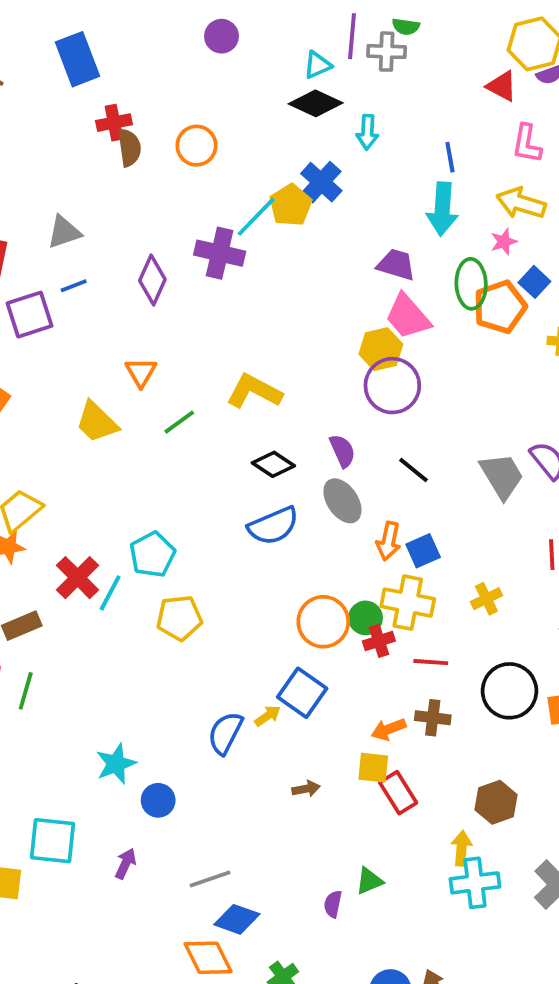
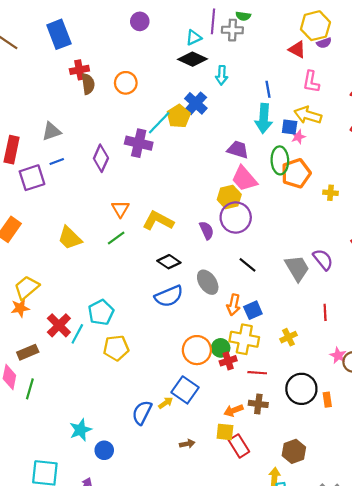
blue square: (534, 282) -> (290, 127), moved, turned -35
orange triangle: (141, 372) -> (120, 209), moved
purple semicircle: (342, 451) -> (207, 230), moved

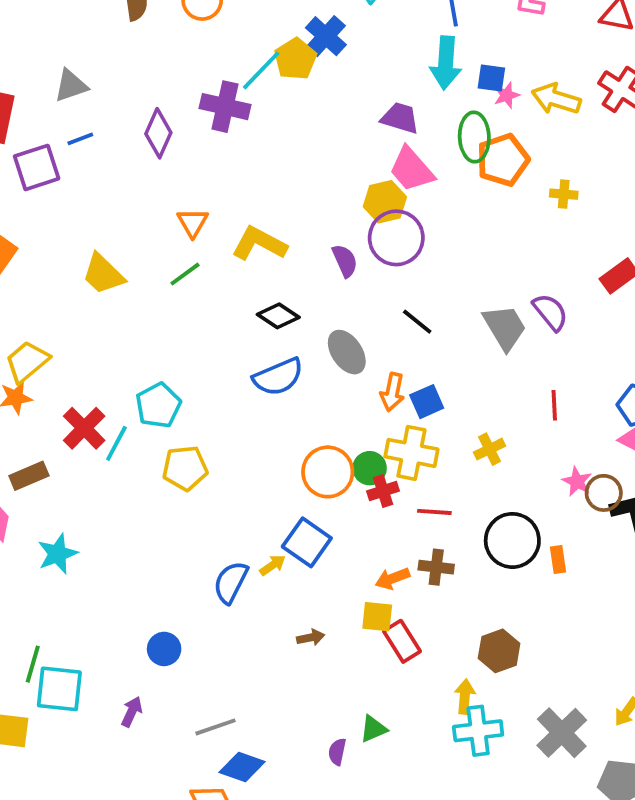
yellow arrow: (308, 115) -> (556, 99), moved
green line: (30, 389) -> (33, 664), moved
cyan star: (81, 430) -> (57, 554), moved

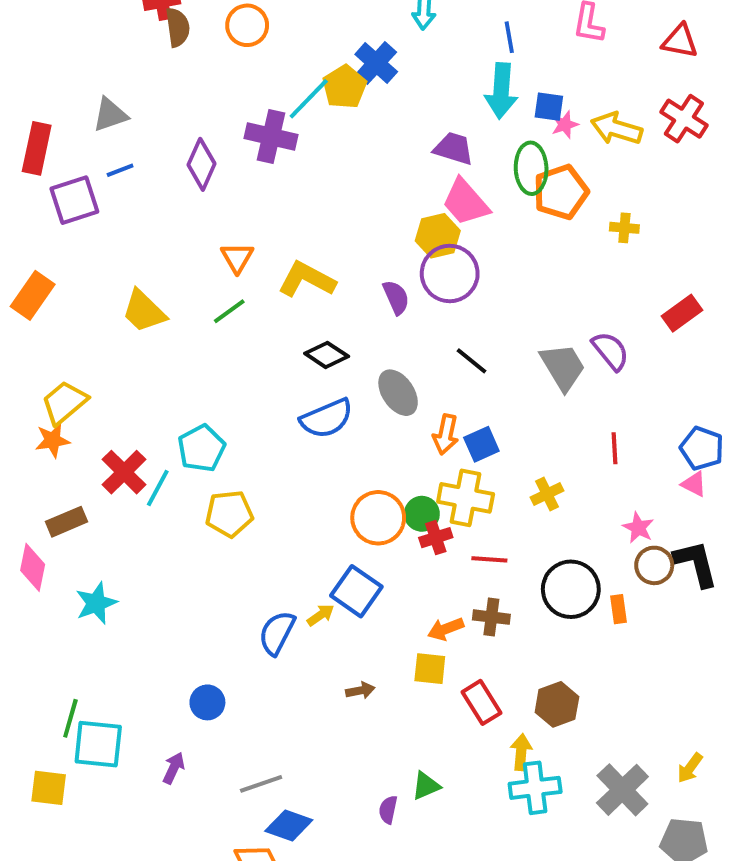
brown circle: (604, 493) -> (654, 565), moved
red rectangle: (402, 641) -> (481, 702), moved

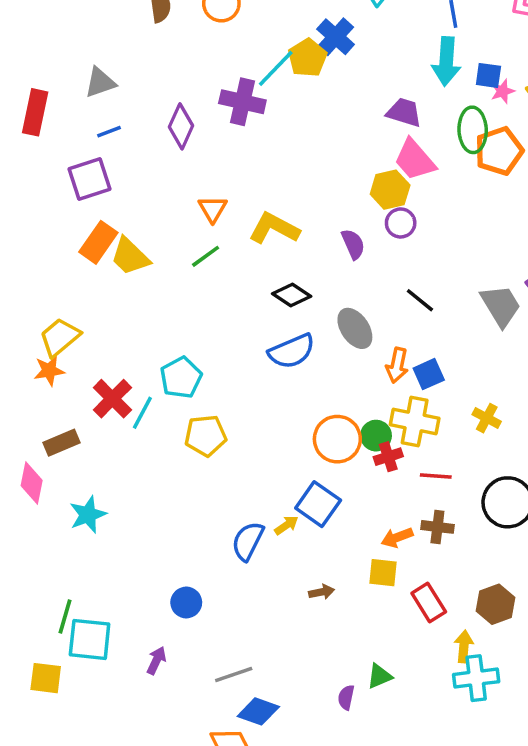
purple square: (74, 200) -> (90, 179), moved
purple circle: (450, 274) -> (401, 223), size x0.6
orange rectangle: (33, 295) -> (98, 242), moved
yellow cross: (547, 494) -> (487, 418), turned -36

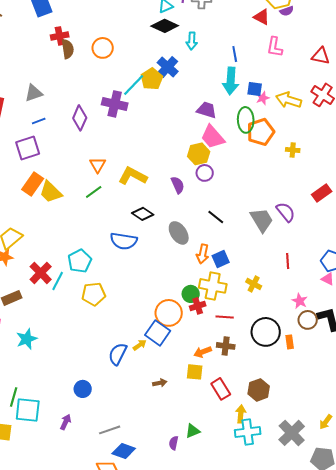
blue semicircle: (292, 351) -> (124, 241), moved, turned 32
orange circle: (337, 439) -> (169, 313), moved

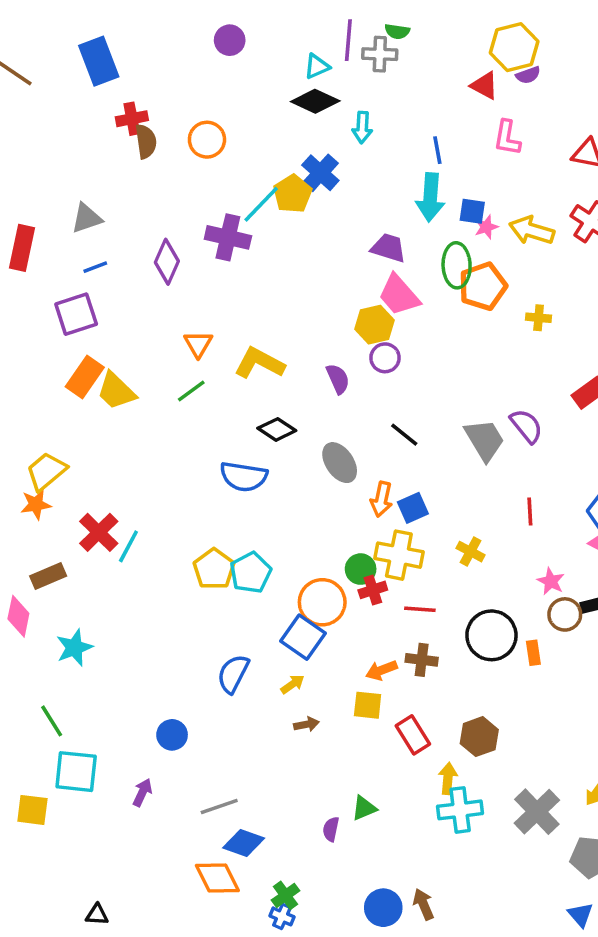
cyan pentagon: (80, 261) -> (251, 573), moved
yellow pentagon: (94, 294) -> (214, 569), moved, turned -30
yellow arrow: (140, 345) -> (292, 684), moved
green line: (14, 397) -> (52, 721), moved, turned -48

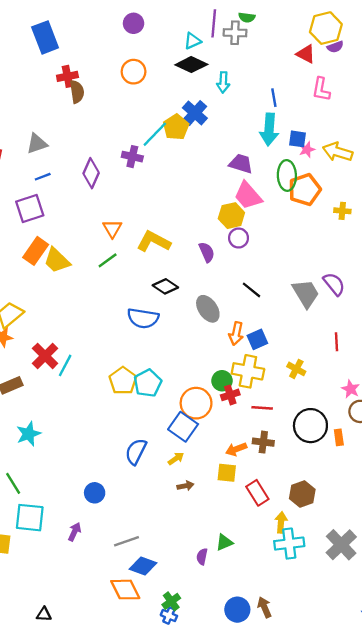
orange circle: (207, 140) -> (134, 72), moved
purple cross: (228, 237) -> (132, 157), size x0.7

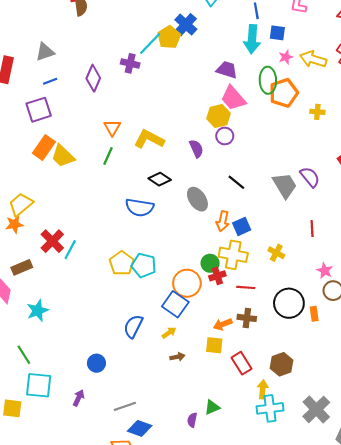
blue square: (298, 139) -> (277, 33), moved
green line: (108, 260) -> (108, 156), turned -30
cyan pentagon: (148, 383) -> (144, 265), turned -30

